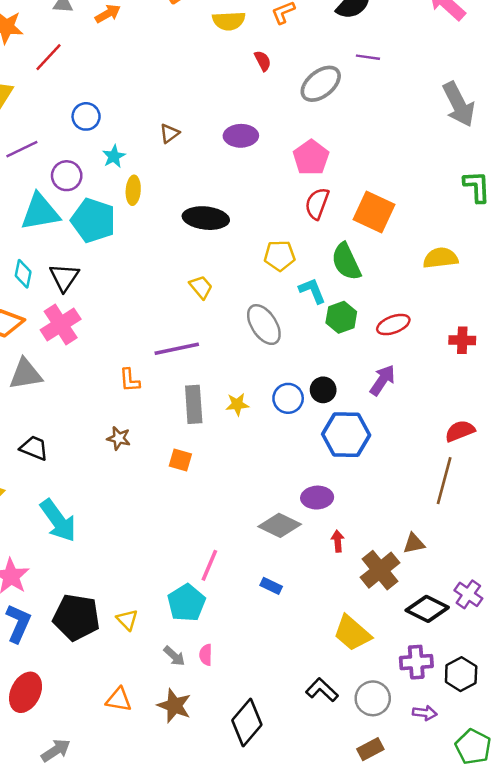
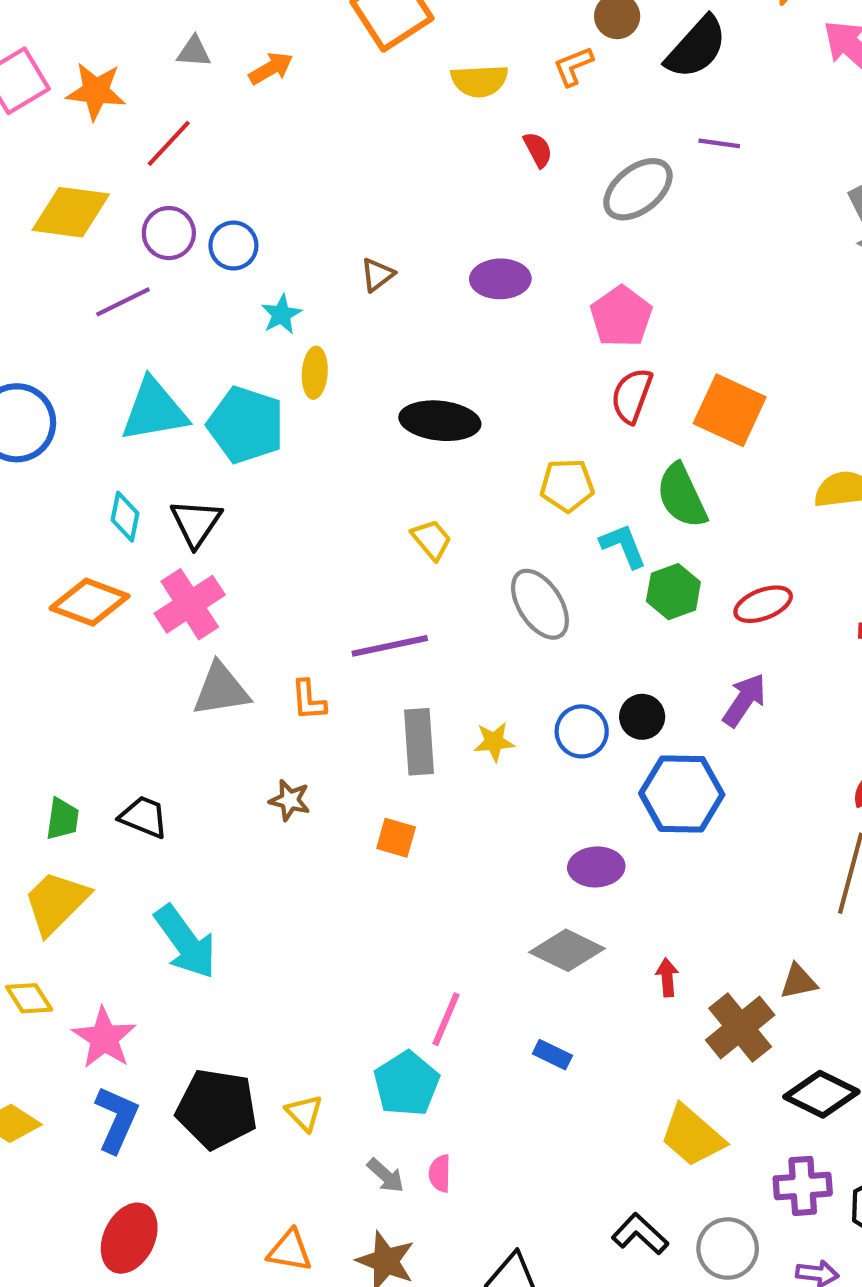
purple circle: (67, 176) -> (169, 233), moved
gray triangle: (26, 374) -> (221, 690), moved
purple ellipse: (317, 498) -> (596, 867), moved

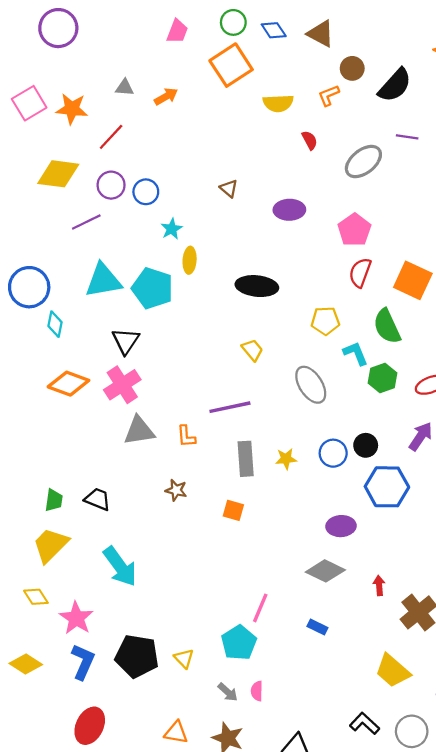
brown triangle: (377, 275) -> (229, 188), moved, turned -42
cyan diamond: (125, 517) -> (55, 324), moved

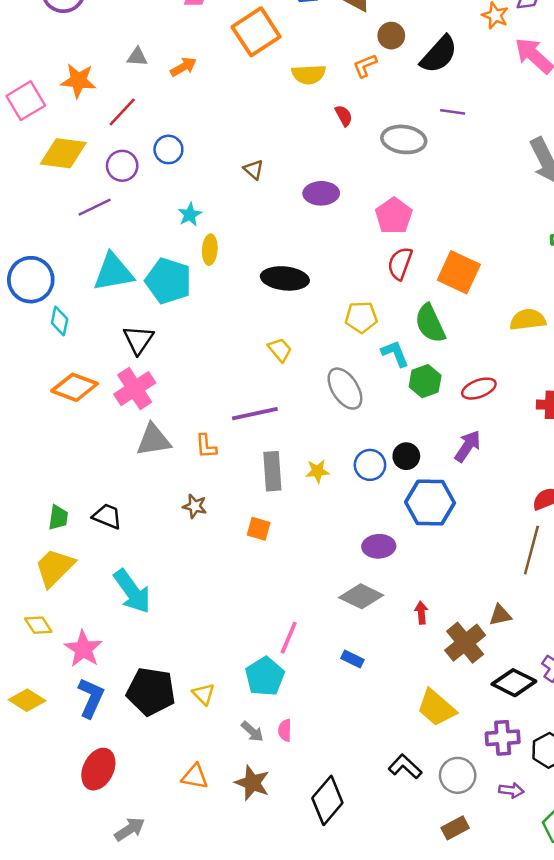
pink square: (29, 103) -> (26, 101), moved
gray ellipse: (363, 162) -> (404, 139), turned 45
blue circle: (146, 192) -> (168, 149), moved

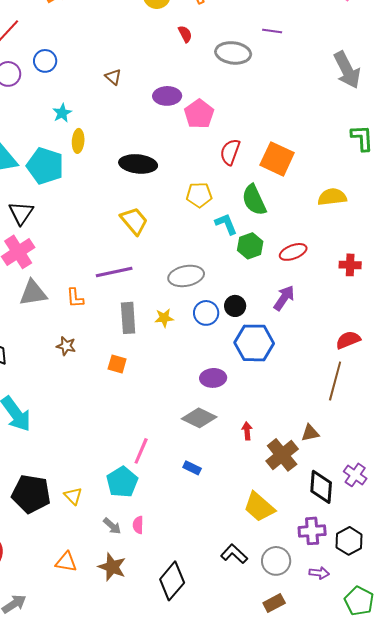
pink pentagon: (394, 216) -> (199, 114), moved
yellow trapezoid: (280, 350) -> (134, 221), size x1.4
gray ellipse: (345, 389) -> (186, 276), moved, turned -68
black diamond: (514, 683) -> (321, 487), turned 68

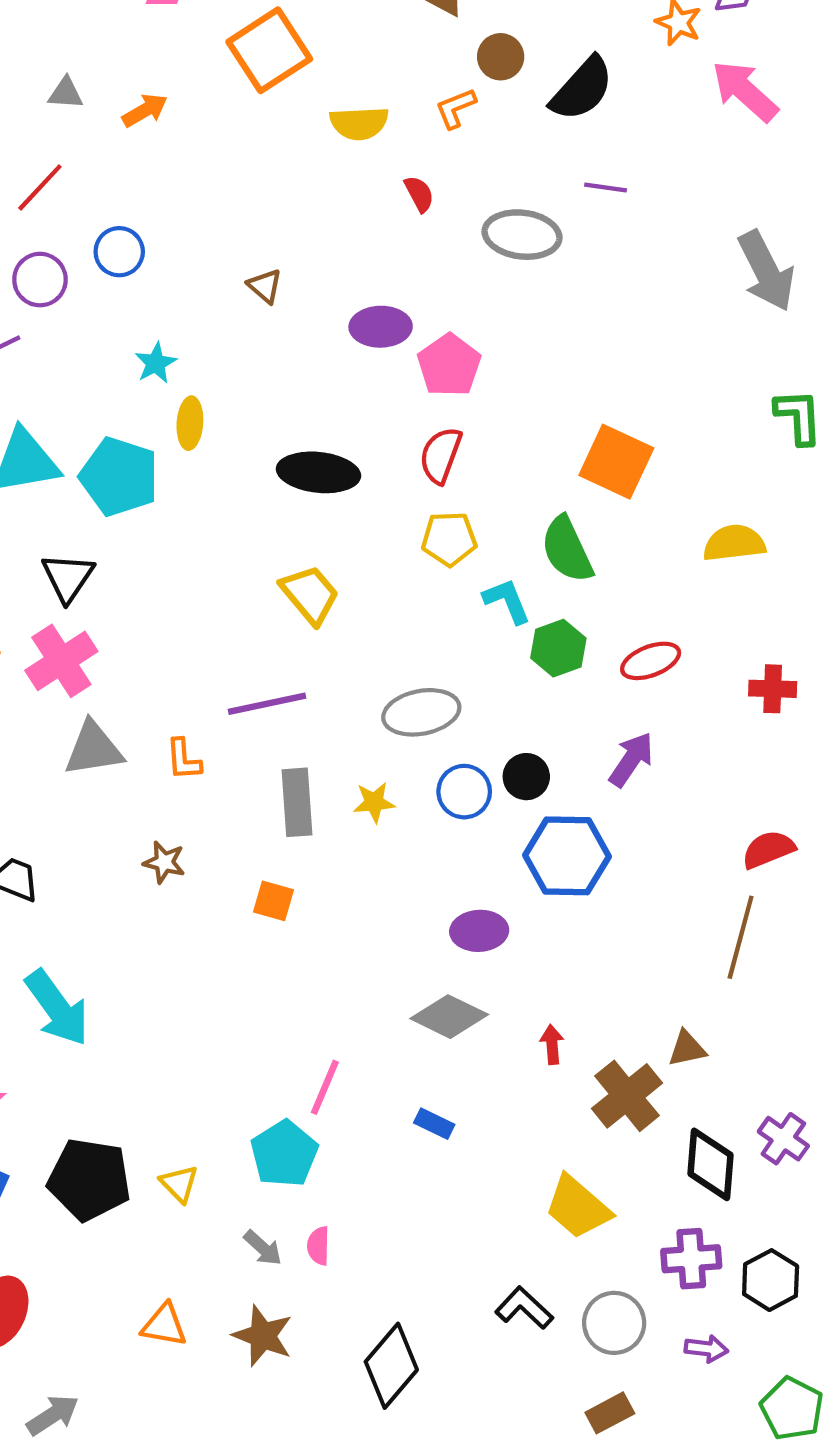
red semicircle: (230, 152) -> (441, 455), moved

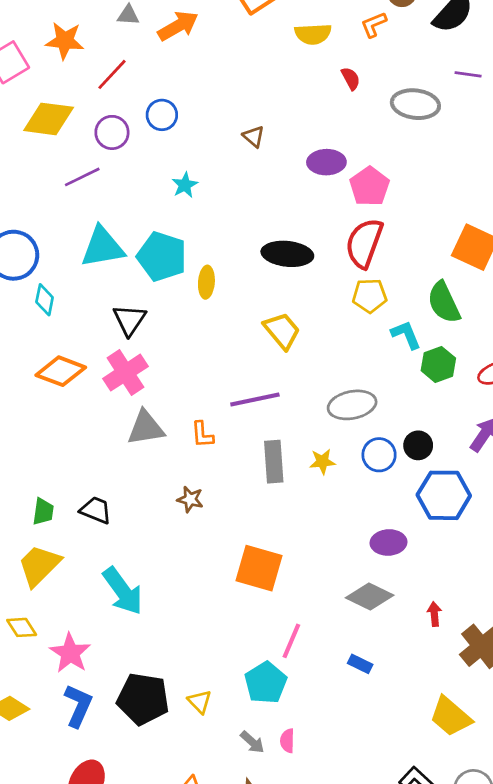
orange arrow: (145, 110) -> (178, 26), size x1.4
yellow ellipse: (190, 423) -> (206, 282), moved
red semicircle: (441, 455) -> (364, 243), size x1.4
orange square: (273, 901) -> (259, 568), moved, size x1.8

